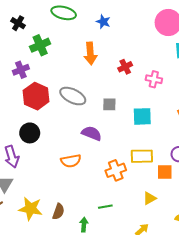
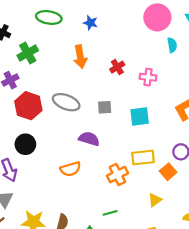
orange square: (165, 172) -> (168, 172), turned -35

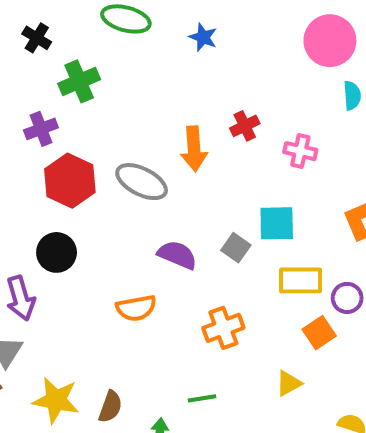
orange arrow: (80, 57) -> (194, 149), moved
gray square: (105, 107) -> (236, 248), moved, turned 32
yellow rectangle: (143, 158) -> (301, 280), moved

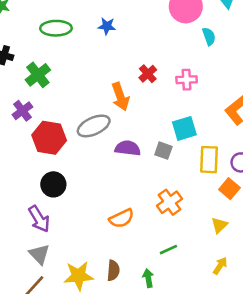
gray ellipse: (142, 182) -> (94, 126), turned -36
purple semicircle: (177, 255) -> (128, 148), moved
yellow rectangle: (301, 280) -> (209, 160), turned -72
orange semicircle: (136, 308) -> (122, 218), moved

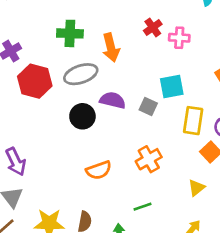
red cross: (148, 74) -> (153, 27), moved
green cross: (38, 75) -> (70, 33), moved, turned 35
black circle: (53, 184) -> (82, 116), moved

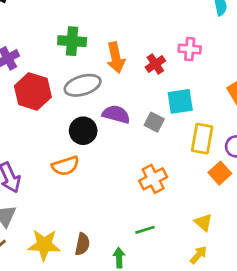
red cross: (153, 27) -> (155, 64), moved
orange semicircle: (99, 170) -> (65, 166), moved
yellow triangle: (196, 188) -> (203, 222), moved, turned -42

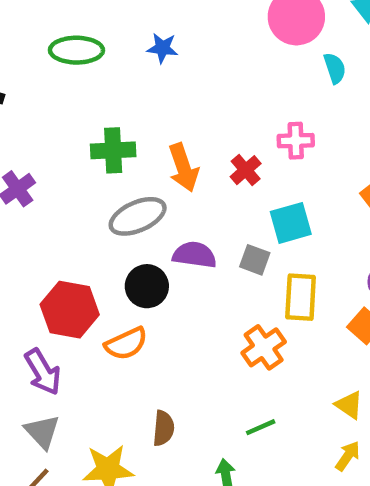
red hexagon: (33, 91) -> (70, 310), moved
yellow rectangle: (202, 139) -> (301, 297), moved
brown semicircle: (82, 244) -> (164, 428), moved

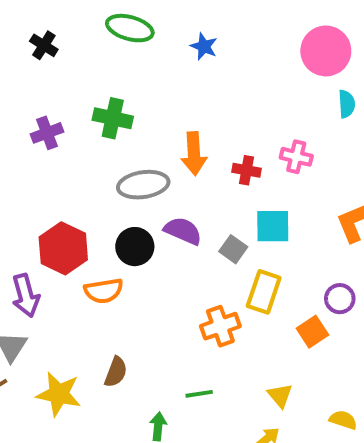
green cross: (113, 150) -> (113, 118), moved
red cross: (246, 170) -> (247, 170), turned 36

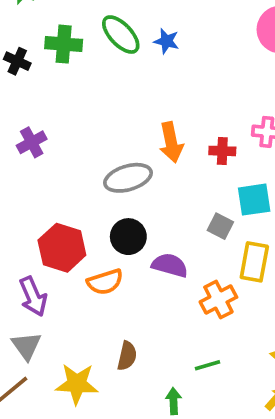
green ellipse: (130, 28) -> (121, 35), moved, turned 39
green cross: (113, 118) -> (64, 44), moved
purple semicircle: (183, 231) -> (170, 265), moved

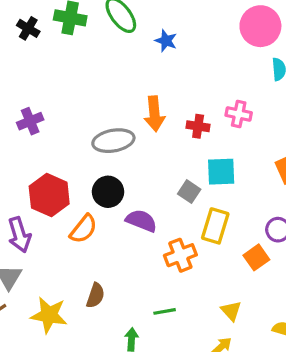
blue star: (166, 41) -> (166, 41), moved
purple cross: (32, 142) -> (30, 121), moved
orange semicircle: (105, 282) -> (83, 229), turned -40

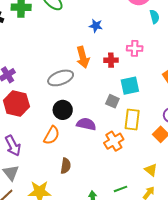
blue star: (166, 41) -> (96, 26), moved
red hexagon: (49, 195) -> (16, 104), moved
brown semicircle: (95, 295) -> (66, 166), moved
green line: (165, 311) -> (120, 189), moved

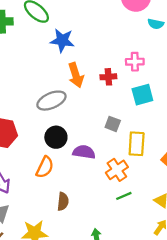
cyan semicircle: (155, 17) -> (156, 24), turned 120
blue star: (96, 26) -> (62, 40), moved, size x1.5
cyan square: (130, 86) -> (142, 95), moved
green line: (120, 189) -> (124, 196), moved

